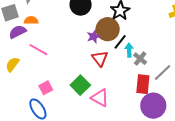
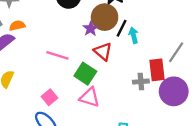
pink line: (38, 50) -> (57, 55), moved
gray cross: (140, 59) -> (141, 82), moved, turned -32
green square: (80, 85) -> (85, 74), moved
pink triangle: (100, 98) -> (90, 97), moved

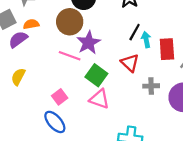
brown circle: (105, 17) -> (70, 22), moved
purple star: (91, 29) -> (88, 43), moved, size x1.5
red triangle: (103, 52) -> (130, 63), moved
red rectangle: (157, 70) -> (167, 49), moved

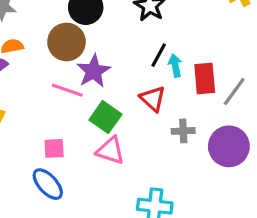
pink square: (60, 97) -> (54, 148), turned 35

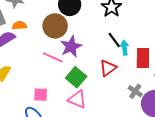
black line: (159, 55) -> (114, 40), turned -70
red triangle: (153, 99) -> (108, 68), turned 36
gray cross: (183, 131) -> (135, 91), moved, turned 32

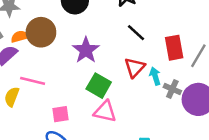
brown circle: (55, 26) -> (41, 32), moved
cyan arrow: (124, 48) -> (155, 76), moved
pink line: (53, 57) -> (33, 81), moved

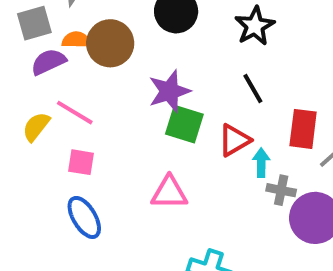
green square: (99, 86) -> (184, 124), moved, turned -30
gray cross: (172, 89) -> (281, 190), turned -30
pink triangle: (105, 112) -> (169, 193), turned -30
pink square: (60, 114) -> (81, 162), moved

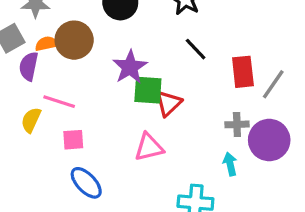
purple semicircle: (48, 62) -> (29, 66), turned -40
red triangle: (234, 140) -> (169, 103), moved
cyan arrow: (261, 163) -> (230, 164), moved

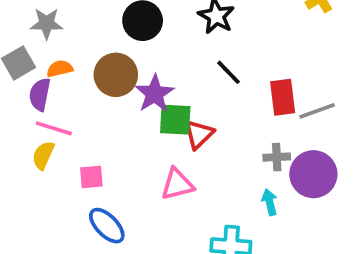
brown circle: (74, 40) -> (116, 75), moved
gray line: (273, 84) -> (317, 111), turned 36
pink line: (59, 102) -> (54, 128), moved

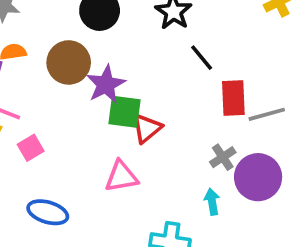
black line: (229, 72) -> (202, 58), moved
gray cross: (277, 157) -> (223, 157), turned -35
pink square: (91, 177) -> (31, 148), moved, turned -30
blue ellipse: (107, 226) -> (48, 212), turned -33

